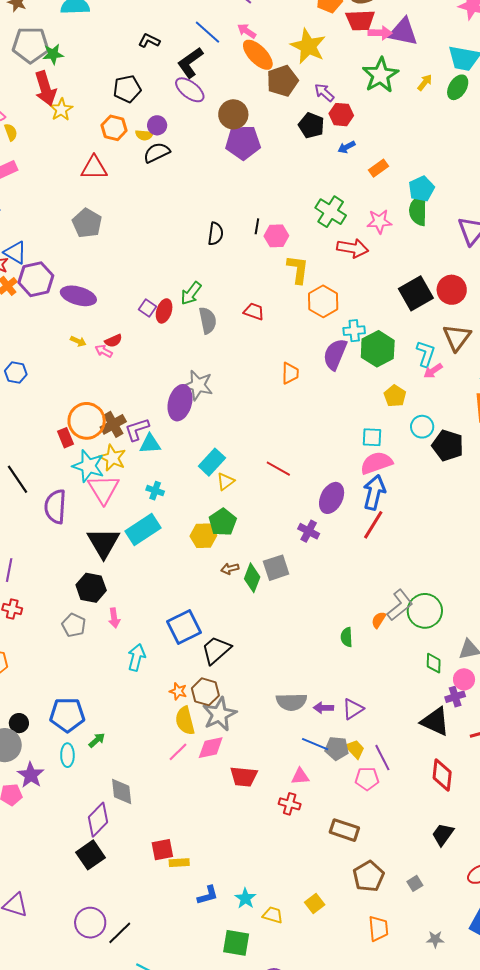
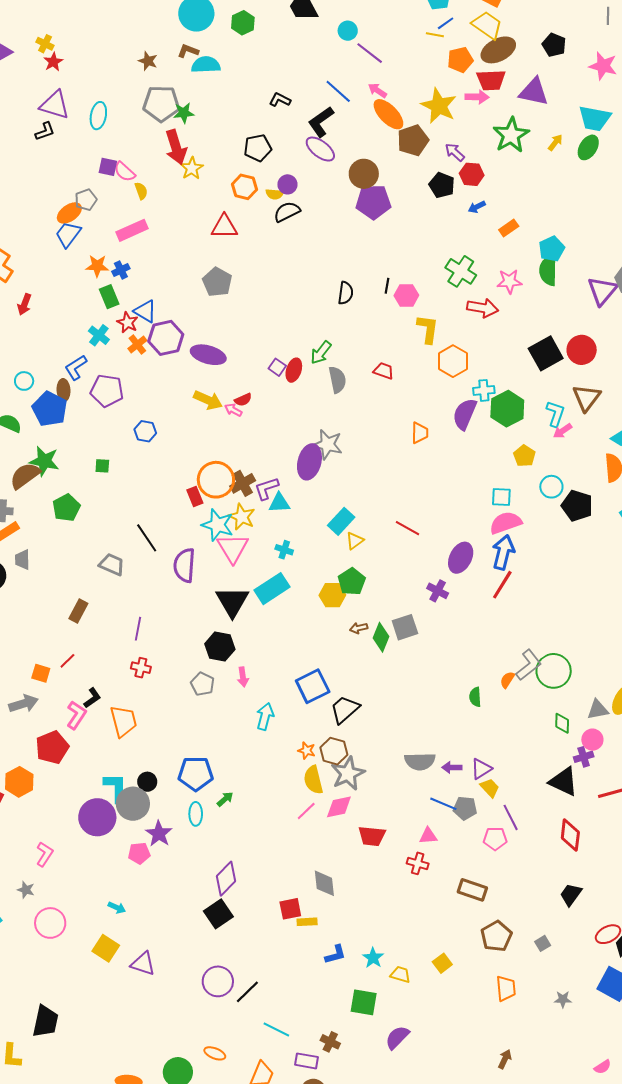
pink arrow: (380, 33) -> (477, 97), moved
yellow arrow: (78, 341) -> (208, 400), size x1.8
yellow trapezoid: (355, 749) -> (490, 788), moved
gray diamond: (122, 791) -> (324, 883), moved

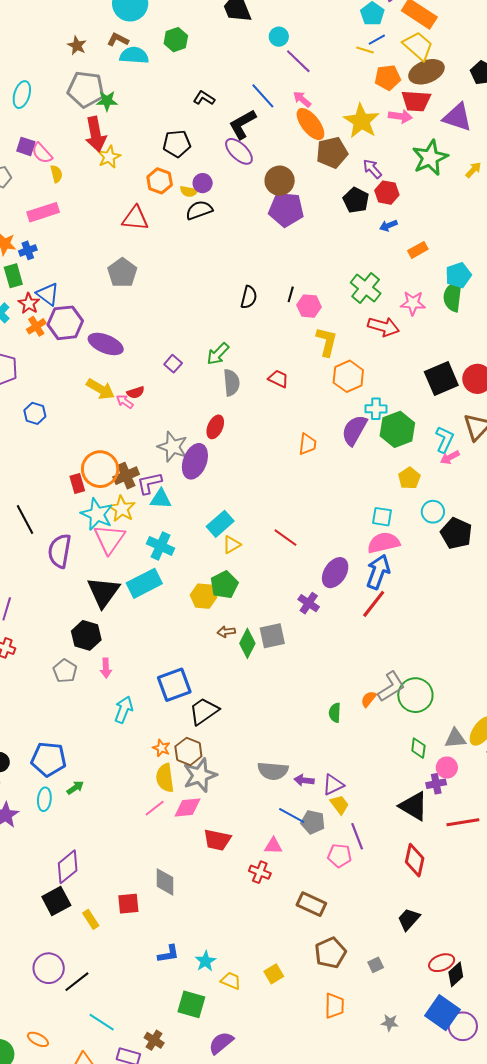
green hexagon: (243, 23) -> (176, 40), moved
red ellipse: (294, 370) -> (215, 427), moved
gray star: (327, 444) -> (173, 447), moved
cyan cross: (284, 550) -> (161, 546), size x1.5
yellow rectangle: (307, 922) -> (91, 919), moved, turned 54

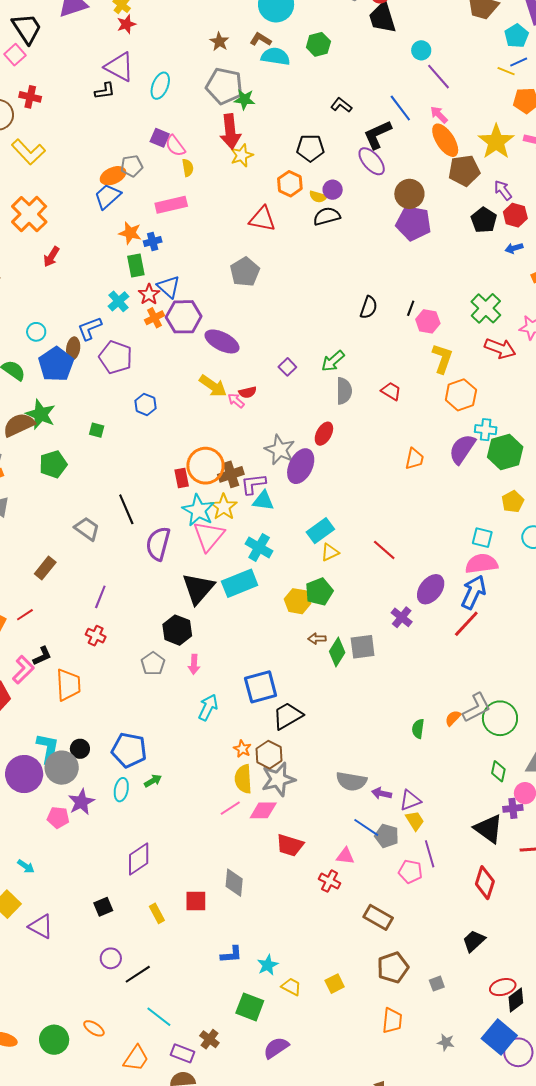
black square: (56, 901) -> (103, 907), moved, size x0.7
purple circle: (49, 968) -> (111, 958), size x0.7

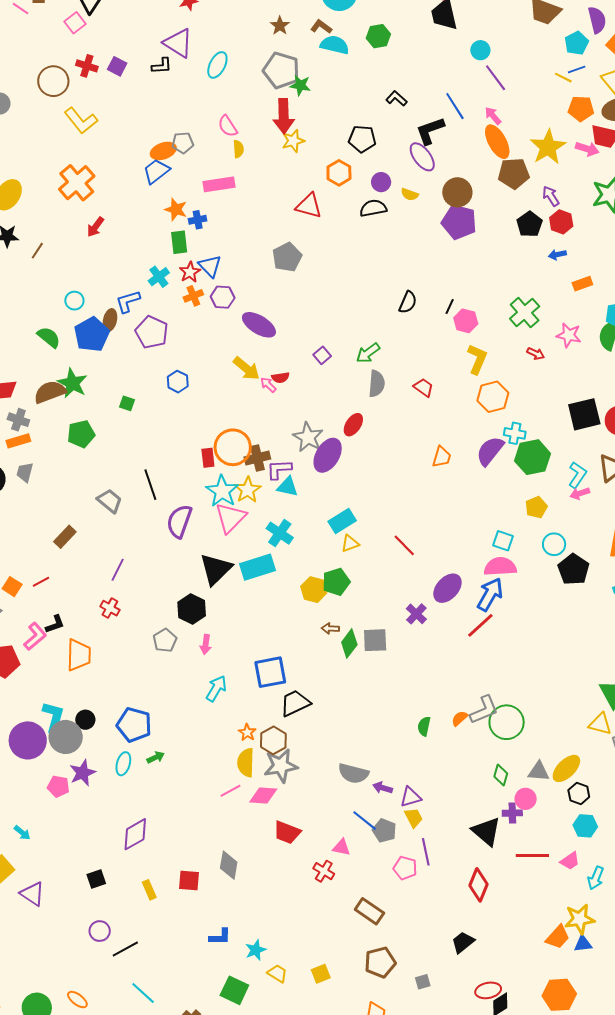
purple square: (160, 138) -> (117, 66), moved
yellow semicircle: (318, 197) -> (410, 194), moved
purple hexagon: (184, 317) -> (223, 297), size x0.7
red arrow: (500, 348) -> (536, 354), size x0.6

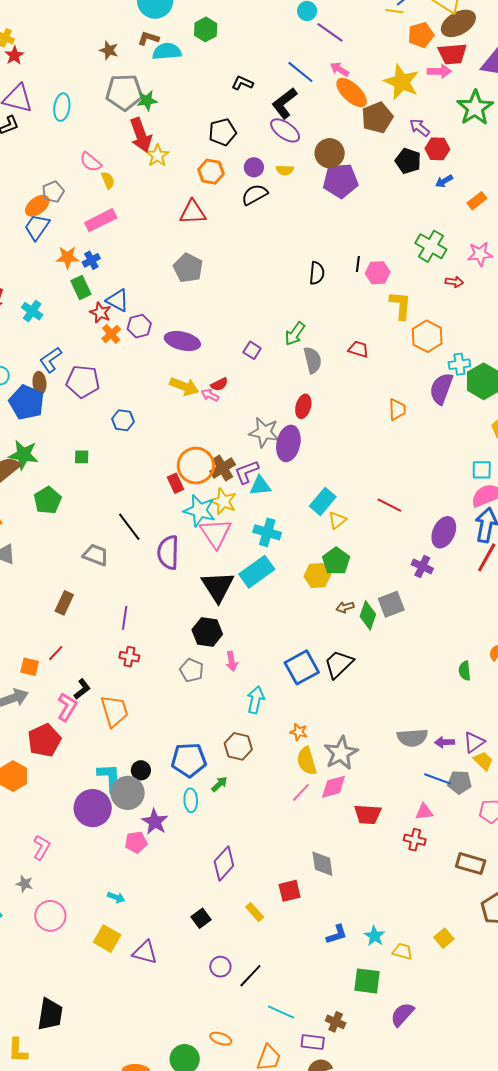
cyan cross: (159, 277) -> (32, 311), moved
black trapezoid: (295, 703) -> (339, 664), moved
brown hexagon: (273, 740) -> (238, 746), moved

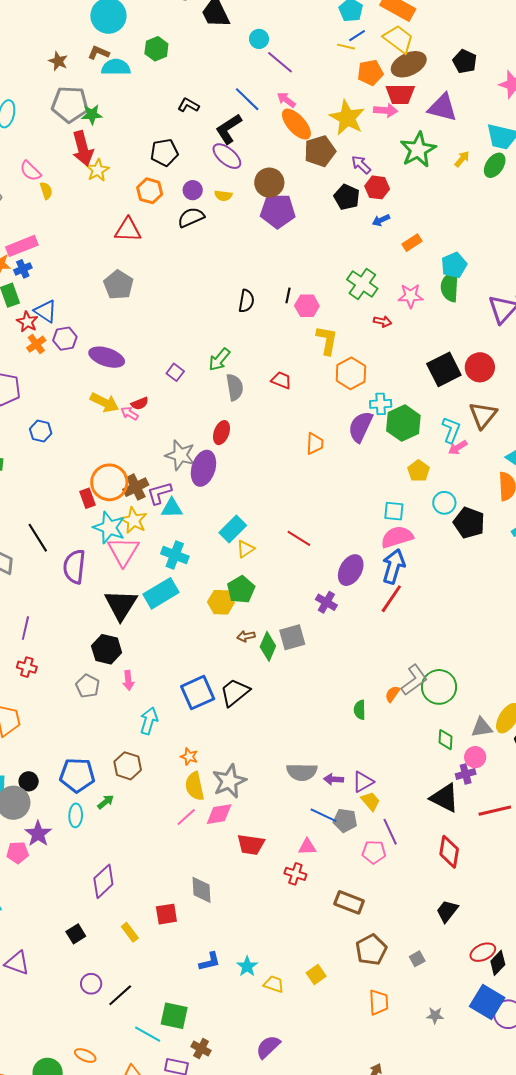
pink rectangle: (101, 220) -> (22, 246), moved
green square: (367, 981) -> (174, 1016), moved

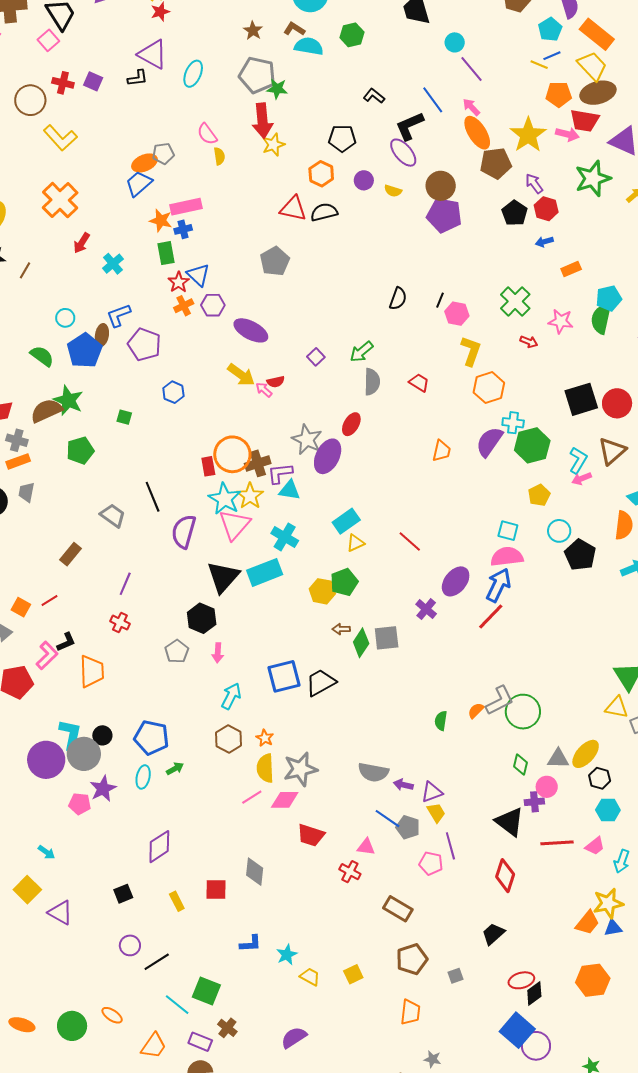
black semicircle: (191, 217) -> (324, 212), moved
brown hexagon: (128, 766) -> (229, 739), moved
gray star: (435, 1015) -> (433, 1059), moved

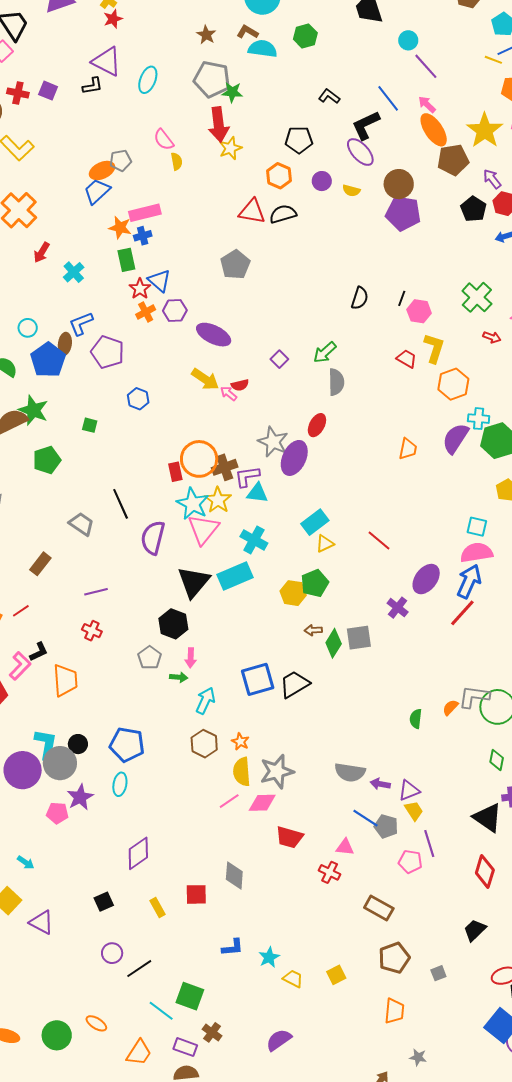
red trapezoid: (419, 383) -> (407, 359), moved
purple line: (125, 584) -> (96, 592), turned 55
gray L-shape: (500, 701) -> (474, 697), turned -144
green arrow: (175, 769) -> (179, 677), moved, turned 36

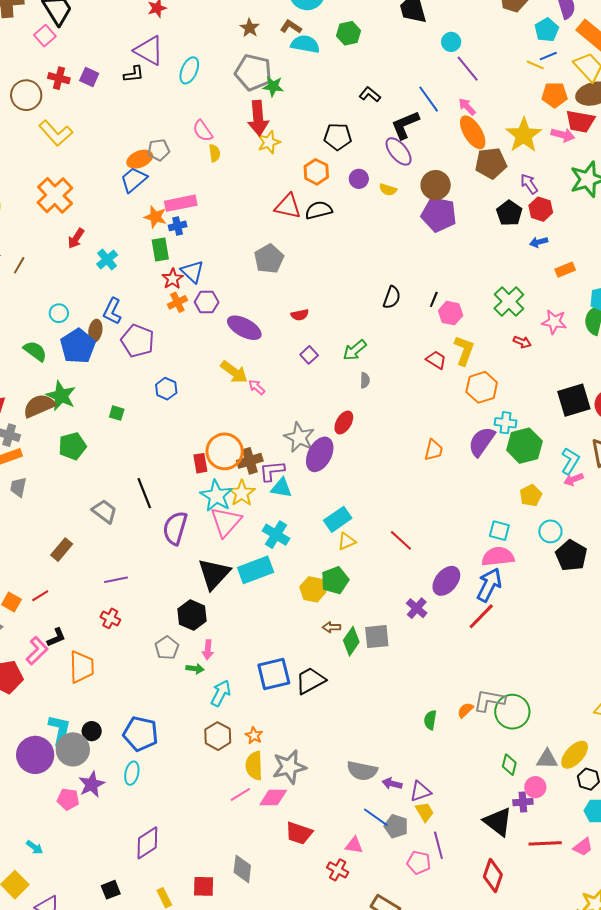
blue L-shape: (81, 324) -> (112, 311), turned -44
gray semicircle: (336, 382) -> (365, 380), size x0.6
red semicircle: (240, 385) -> (300, 315), moved

